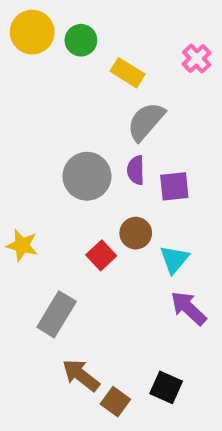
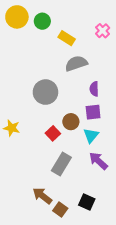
gray semicircle: (146, 121) -> (76, 63), turned 30
purple semicircle: (136, 170) -> (94, 89), moved
purple square: (174, 186) -> (93, 112), moved
gray rectangle: (57, 314) -> (61, 164), moved

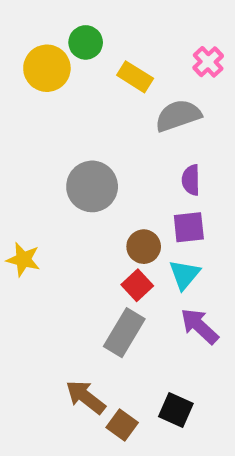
yellow circle: (17, 17) -> (47, 68), moved
gray semicircle: (76, 63) -> (178, 116), moved
red square: (53, 133) -> (137, 285), moved

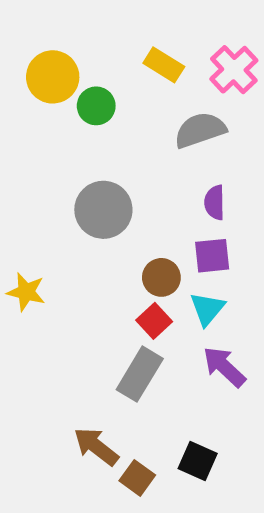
green circle: (86, 42) -> (96, 106), moved
pink cross: (208, 62) -> (234, 70), size x1.4
yellow rectangle: (135, 77) -> (164, 65), moved

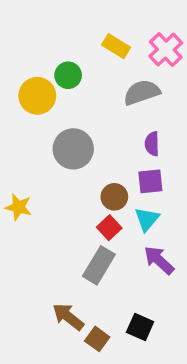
yellow circle: (53, 77) -> (37, 96), moved

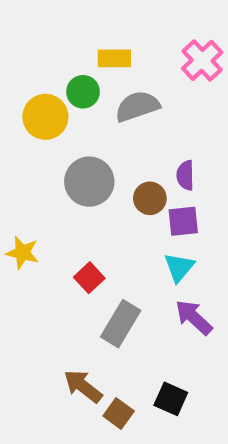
yellow rectangle: (116, 46) -> (114, 58), moved, turned -32
gray semicircle: (142, 92) -> (137, 106), moved
brown circle: (114, 197) -> (150, 198), moved
red square: (109, 228) -> (89, 278), moved

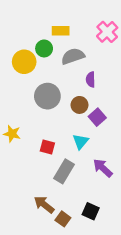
purple semicircle: (185, 175) -> (91, 79), moved
purple square: (183, 221) -> (97, 117), turned -35
cyan triangle: (179, 267) -> (81, 141), moved
red square: (89, 278) -> (47, 147), turned -32

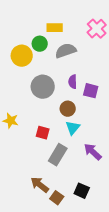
purple semicircle: (91, 79) -> (73, 82), moved
brown circle: (80, 105) -> (68, 109), moved
purple square: (97, 117) -> (91, 91), moved, turned -35

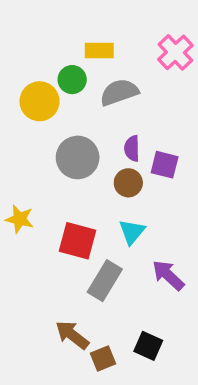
brown circle: (68, 109) -> (128, 183), moved
red square: (43, 133) -> (78, 241), size x1.5
brown square: (57, 198) -> (103, 359), turned 32

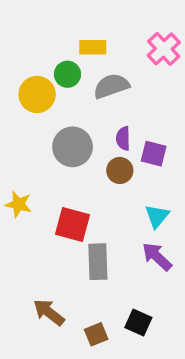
cyan triangle: (132, 232) -> (157, 216), moved
gray rectangle: (105, 281) -> (98, 262), turned -33
brown arrow: (72, 335) -> (49, 312), moved

